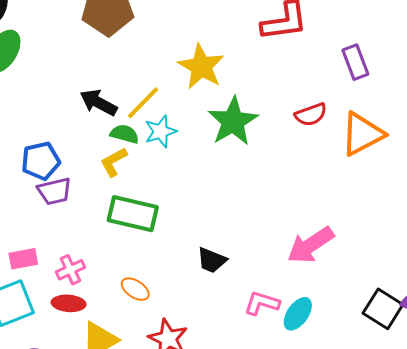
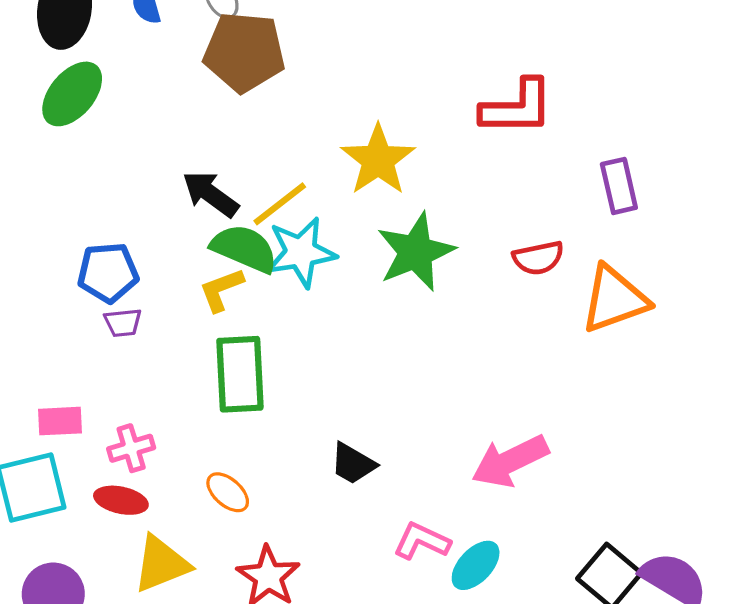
cyan star: (161, 131) -> (301, 252), size x1.4
green semicircle: (125, 134) -> (244, 248), size x1.5
purple trapezoid: (54, 191) -> (123, 323), size x0.7
green rectangle: (133, 214) -> (240, 374), turned 66

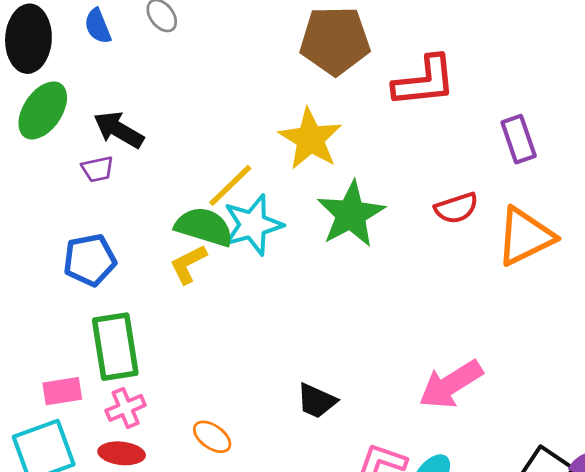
brown pentagon: (244, 52) -> (335, 41), moved
black arrow: (210, 194) -> (119, 130), moved
purple trapezoid: (123, 323) -> (98, 169), moved
green rectangle: (240, 374) -> (115, 347), moved

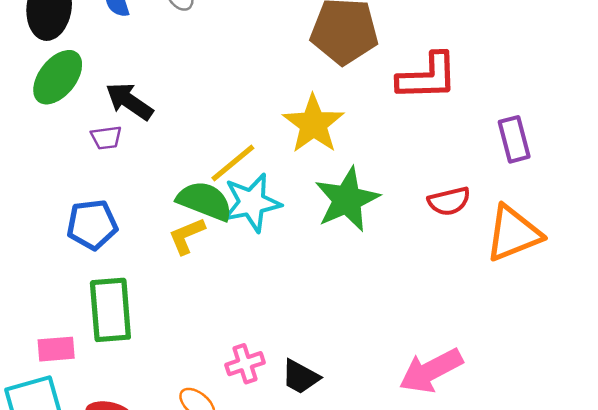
pink cross: (126, 408) -> (245, 364), moved

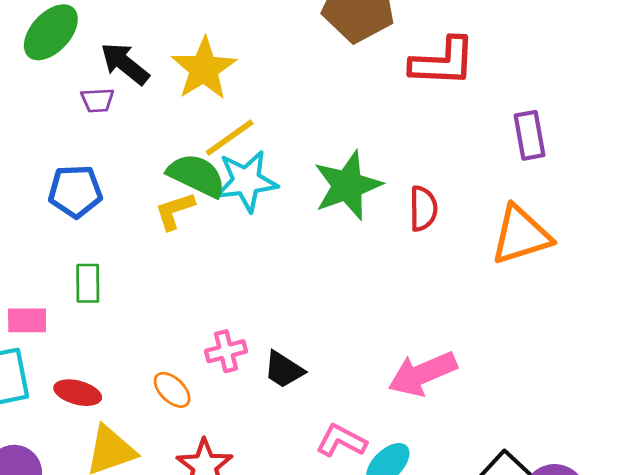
yellow star: (313, 124) -> (204, 69), moved
red semicircle: (449, 201) -> (423, 209), moved, turned -81
green rectangle: (110, 310) -> (88, 283), size x0.6

